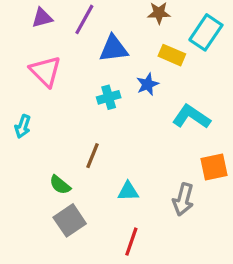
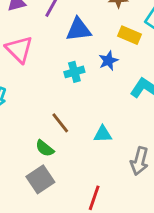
brown line: (92, 156) -> (60, 123), turned -60
green semicircle: (60, 185) -> (45, 148), moved
cyan triangle: (128, 191) -> (103, 134), moved

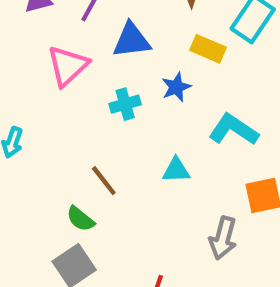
pink triangle: (19, 49) -> (68, 66), moved, turned 32
cyan triangle: (103, 134) -> (176, 170), moved

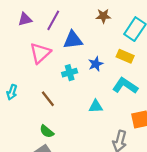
yellow rectangle: (208, 49) -> (125, 56), moved
brown line: (104, 181) -> (48, 99), moved

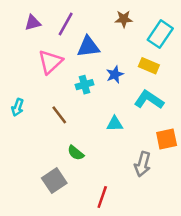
green semicircle: (47, 131) -> (76, 153), moved

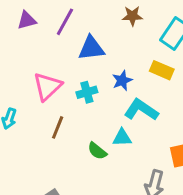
pink triangle: (50, 62) -> (47, 86), moved
cyan L-shape: (149, 100) -> (141, 110), moved
brown line: (59, 115) -> (58, 127), turned 60
green semicircle: (76, 153) -> (97, 151), moved

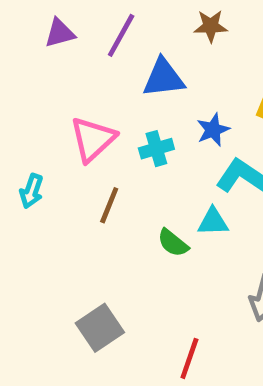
brown star: (132, 16) -> (211, 26), moved

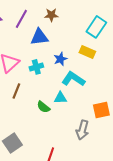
brown star: (211, 26) -> (51, 15), moved

